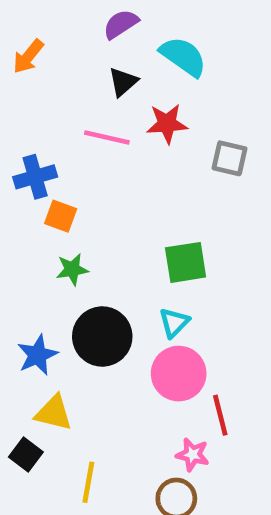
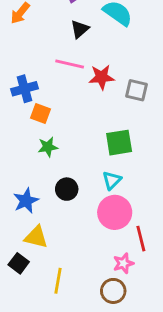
red star: (167, 124) -> (102, 77), moved
gray square: (230, 158) -> (137, 90), moved
black circle: (102, 337) -> (67, 189), size x0.6
pink star: (192, 455) -> (123, 263), turned -30

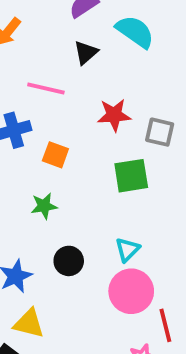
pink line: (70, 64) -> (46, 89), moved
orange square: (41, 113) -> (55, 155), moved
green square: (119, 143) -> (131, 176), moved

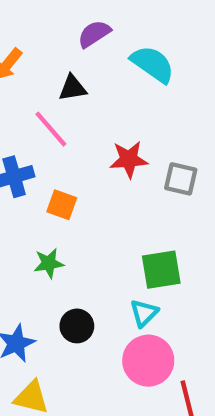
black triangle: (86, 53) -> (73, 88), moved, turned 32
pink line: (46, 89) -> (51, 129), turned 36
green square: (131, 176) -> (161, 270), moved

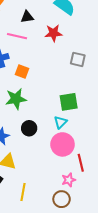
pink line: (51, 129) -> (17, 36), turned -36
red star: (129, 159) -> (53, 33), moved
green star: (49, 263) -> (16, 99), size x1.5

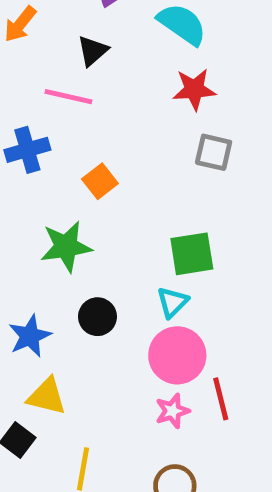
black triangle: (27, 17) -> (93, 51), turned -32
red star: (53, 33) -> (194, 89), moved
orange square: (22, 72) -> (100, 181), moved, turned 32
pink star: (69, 180) -> (172, 411), moved

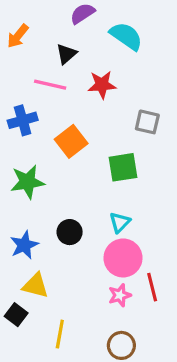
red star: (194, 89) -> (102, 85), moved
orange square: (100, 181) -> (71, 141), size x1.4
green star: (66, 247) -> (27, 182), moved
green square: (192, 254) -> (123, 167), moved

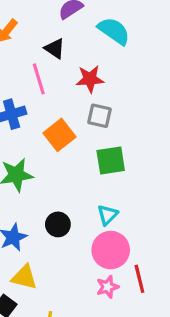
black triangle: (66, 54) -> (55, 49), turned -45
pink line: (50, 85) -> (39, 79), turned 60
gray square: (147, 122) -> (99, 116), moved

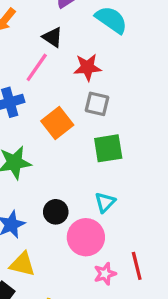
pink line: (39, 79) -> (37, 67), turned 52
pink circle: (111, 250) -> (86, 237), moved

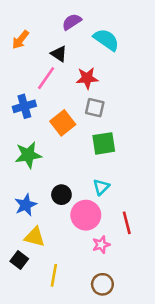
red line: (137, 266) -> (127, 223), moved

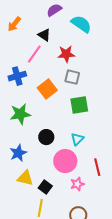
black circle: (61, 195) -> (46, 137), moved
black square: (19, 260) -> (45, 187), moved

